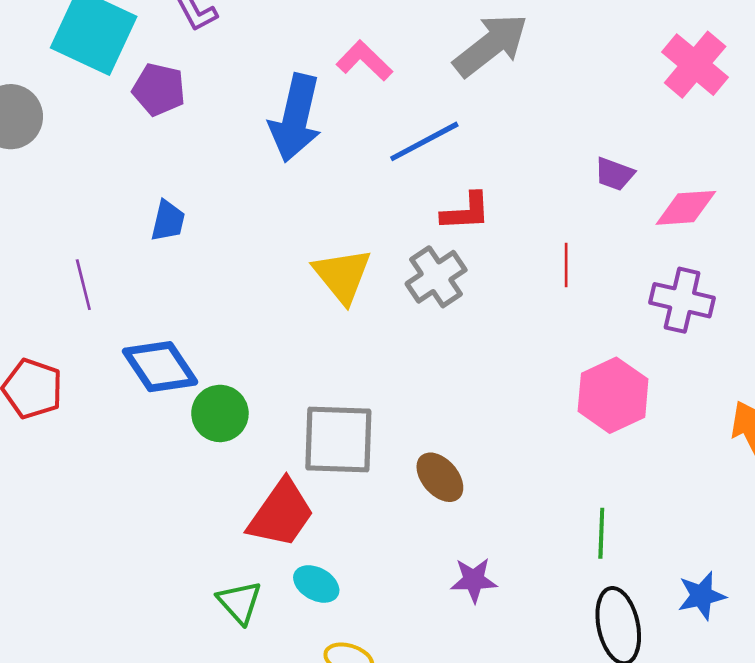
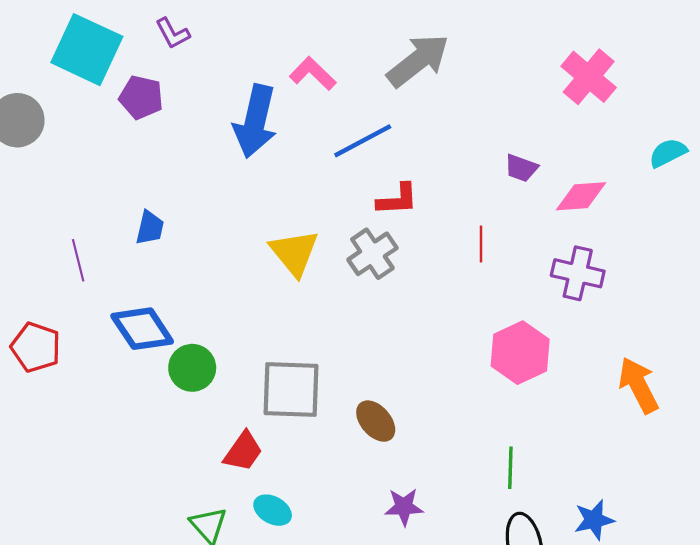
blue trapezoid: (168, 221) -> (150, 228), moved
red trapezoid: (281, 514) -> (243, 451), size x0.7

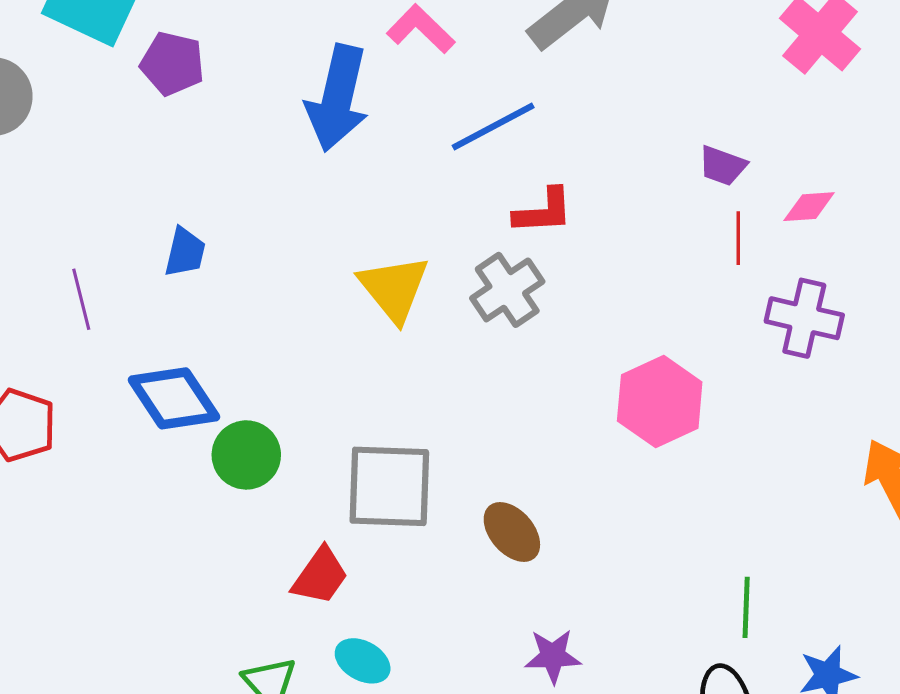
pink diamond: (581, 196) -> (809, 207), size x0.7
red line: (481, 244) -> (738, 238), moved
pink hexagon: (520, 353) -> (660, 402), moved
green line: (510, 468) -> (746, 607), moved

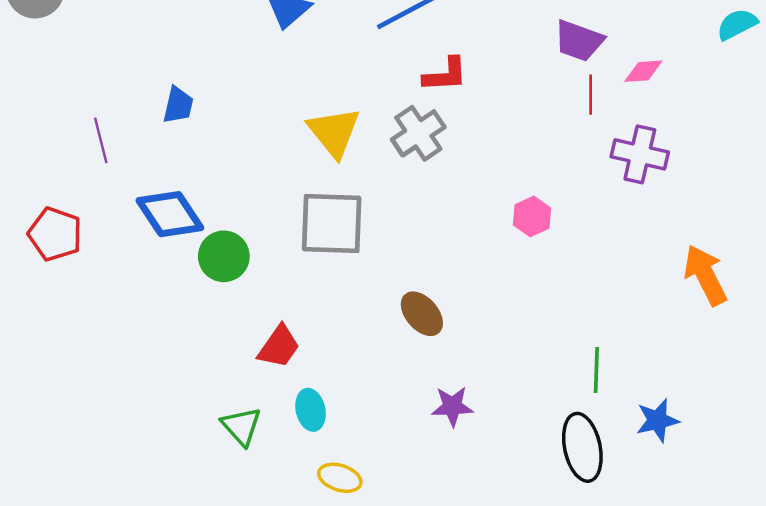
purple trapezoid: (723, 166) -> (579, 41), size x1.4
pink hexagon: (660, 402) -> (532, 216), size x0.6
gray square: (389, 486) -> (332, 224), moved
cyan ellipse: (363, 661) -> (311, 410), turned 48

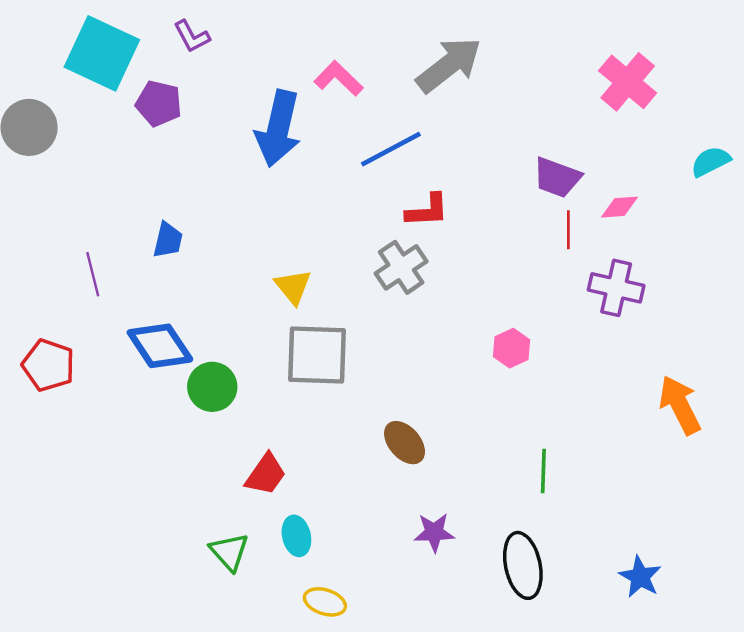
yellow triangle: (334, 132) -> (293, 287), moved, size x0.7
green line: (596, 370) -> (543, 471), moved
blue star: (657, 420) -> (640, 577), moved, turned -30
black ellipse: (582, 447) -> (523, 565), moved

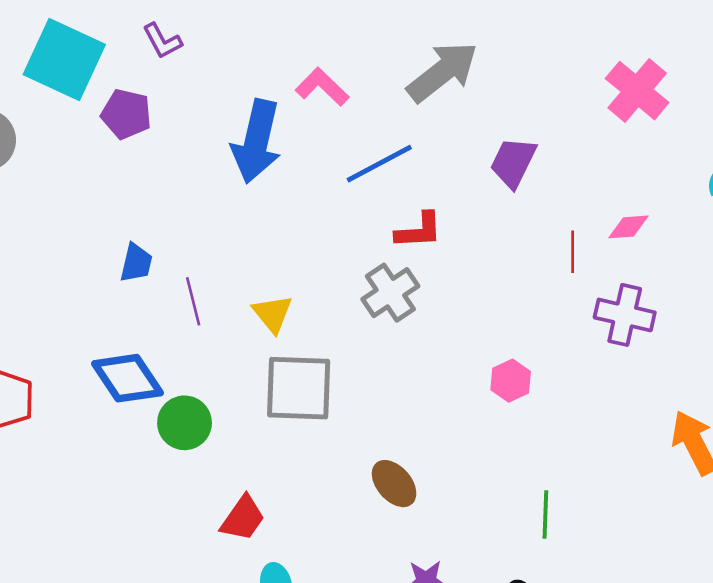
purple trapezoid: (557, 177) -> (513, 162), moved, turned 96
purple line: (93, 274) -> (193, 301), moved

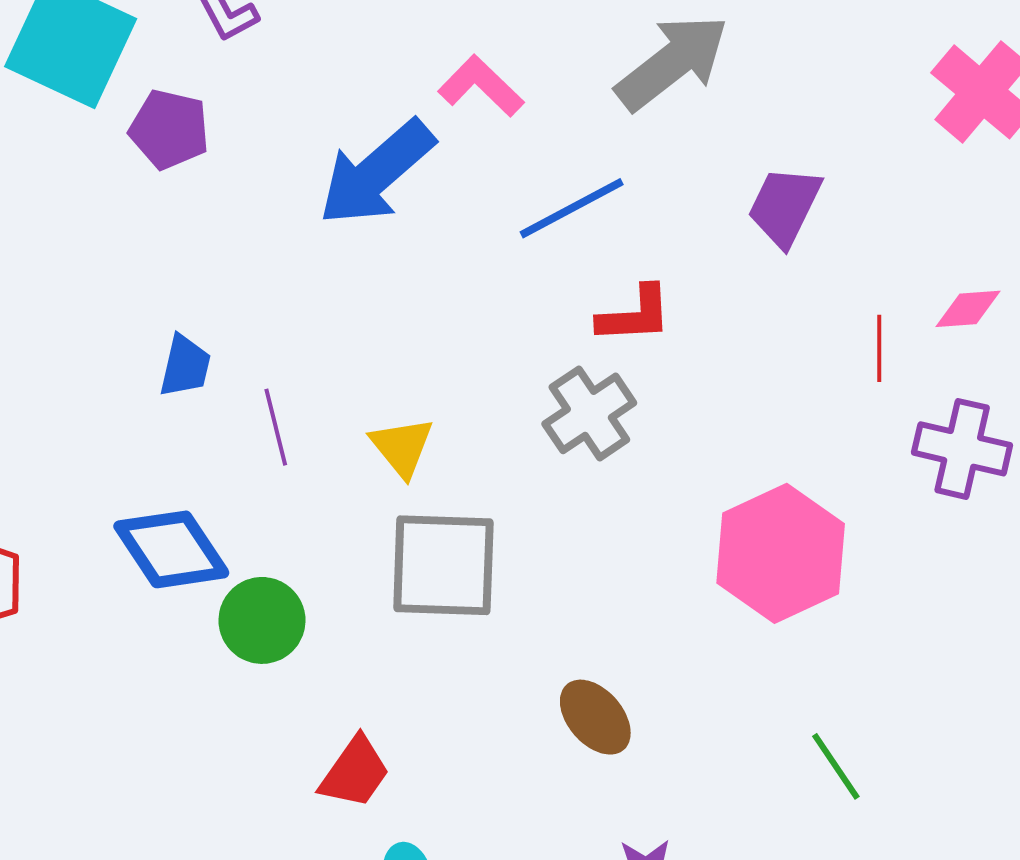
blue arrow: (256, 141) -> (376, 173), turned 36
pink hexagon: (511, 381) -> (781, 553), size x2.0
green line: (545, 515) -> (836, 766), turned -36

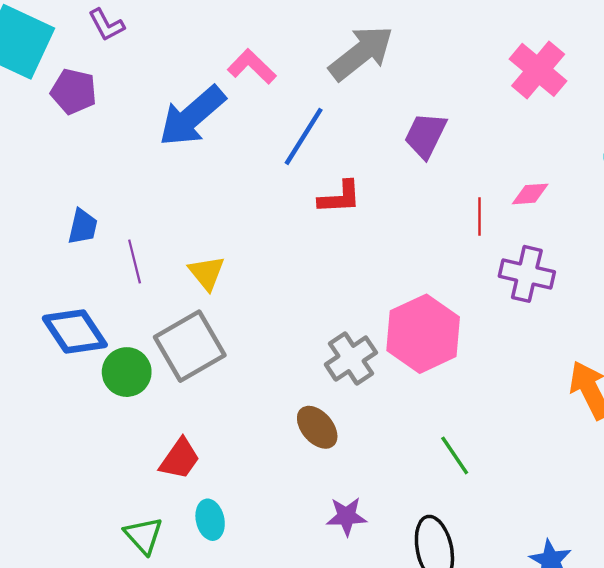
blue line: (572, 208) -> (304, 136), turned -30
gray cross: (589, 413) -> (351, 359), moved
gray square: (443, 565) -> (190, 346), moved, turned -32

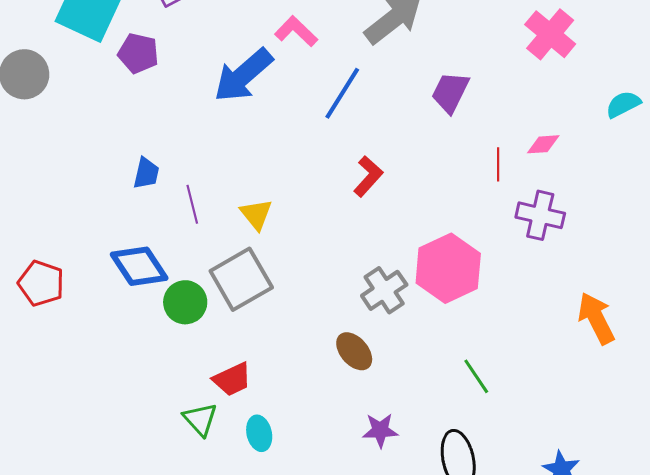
red L-shape: (340, 197) -> (368, 176), moved, turned -45
red trapezoid: (180, 459) -> (232, 379), turned 30
green triangle: (144, 535) -> (200, 419), moved

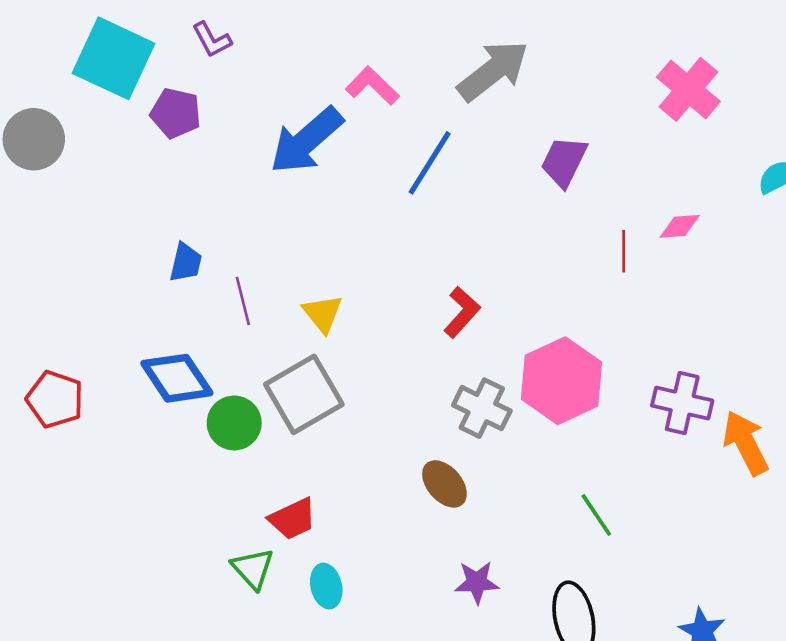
red L-shape: (368, 176) -> (462, 312), moved
purple cross: (540, 215) -> (682, 403), moved
gray cross: (384, 290) -> (482, 408), turned -30

